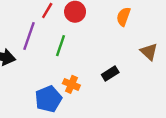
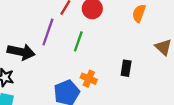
black rectangle: (110, 74) -> (126, 68), turned -49

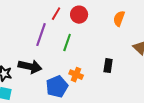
black arrow: (21, 52) -> (30, 67), moved

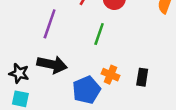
purple line: (41, 35) -> (50, 24), moved
black rectangle: (108, 66) -> (142, 77), moved

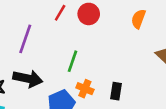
green line: (99, 34) -> (73, 61), moved

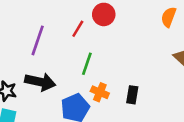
red line: (60, 13) -> (78, 29), moved
orange semicircle: (138, 19) -> (169, 17), moved

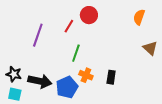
black arrow: (40, 82) -> (40, 81), moved

